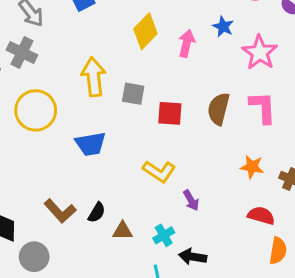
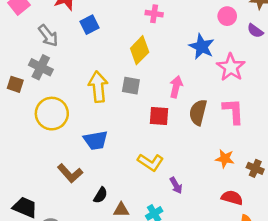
blue star: (223, 27) -> (202, 47), size x1.5
pink arrow: (187, 43) -> (176, 87), moved
gray square: (133, 94) -> (131, 86), moved
brown L-shape: (60, 211) -> (70, 173), moved

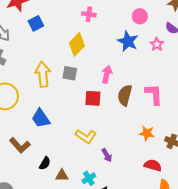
pink circle: (227, 16) -> (140, 16), moved
pink star: (231, 67) -> (157, 44), moved, size x0.6
blue trapezoid: (96, 140) -> (41, 118), turned 65

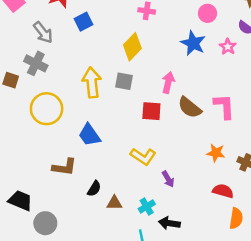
brown semicircle: (125, 95) -> (190, 108), turned -65
brown L-shape: (20, 145) -> (64, 167), turned -40

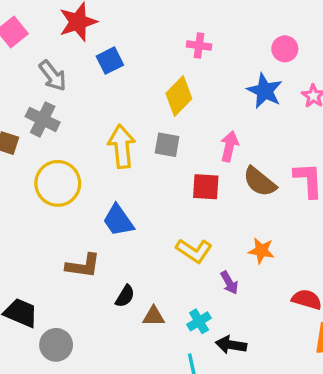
orange star: (216, 153) -> (261, 251), moved

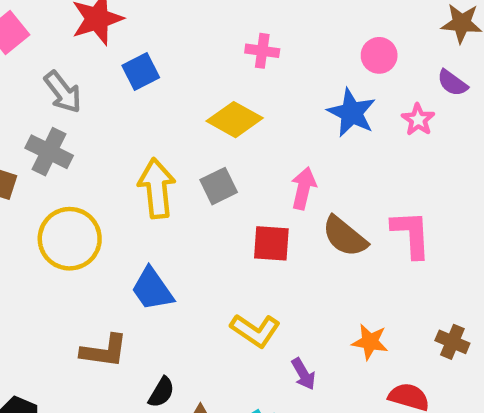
yellow diamond: (179, 96) -> (235, 120), turned 75
gray square: (167, 145) -> (219, 186), turned -36
orange star: (261, 251) -> (370, 342), moved

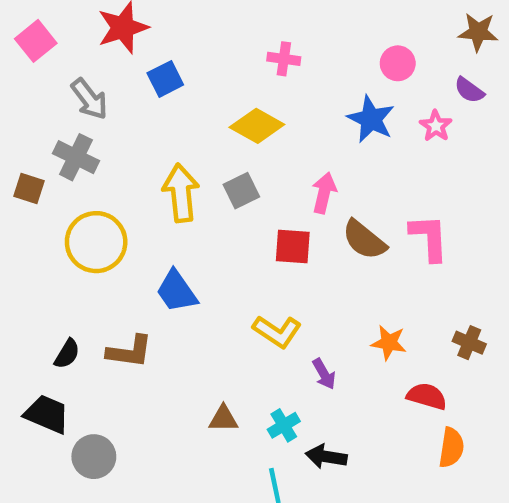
black semicircle: (161, 392) -> (67, 354), moved

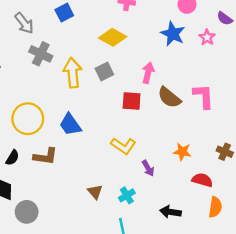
gray cross: (76, 157) -> (41, 54), moved
yellow circle: (96, 242) -> (28, 119), moved
brown triangle: (223, 419) -> (95, 192), turned 49
black arrow: (326, 457) -> (170, 212), moved

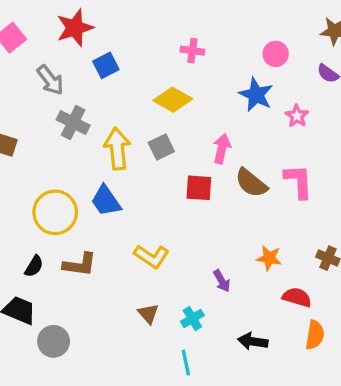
pink star: (207, 37) -> (297, 116), moved
blue trapezoid: (70, 125) -> (106, 201), moved
yellow L-shape: (123, 146) -> (152, 256), moved

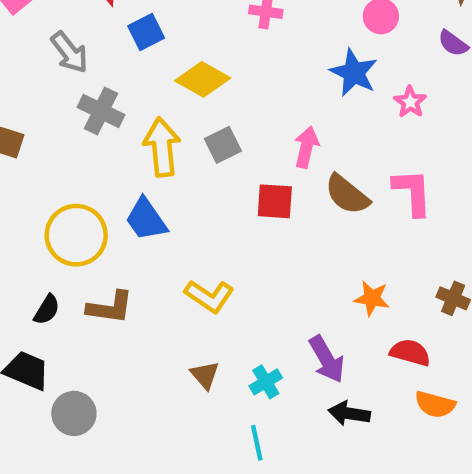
yellow diamond: (173, 100) -> (203, 79), moved
purple arrow: (222, 281) -> (327, 359), moved, size x1.5
orange semicircle: (315, 335) -> (435, 404), turned 96

